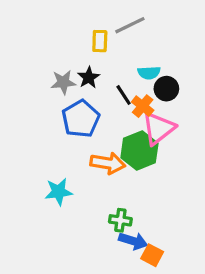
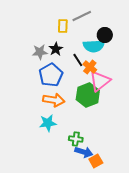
cyan semicircle: (149, 73) -> (94, 46), size x1.5
black circle: (166, 89) -> (105, 35), moved
orange arrow: (108, 163) -> (54, 100), moved
cyan star: (59, 192) -> (48, 123), moved
orange square: (152, 255) -> (96, 161), turned 32

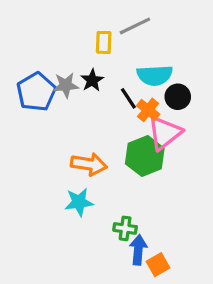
black circle: (105, 35) -> (178, 97), moved
blue pentagon: (51, 75) -> (36, 92), moved
blue arrow: (84, 152) -> (138, 250), turned -102

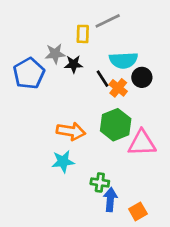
black star: (92, 80) -> (74, 64), turned 30
gray star: (66, 85) -> (55, 54), moved
pink triangle: (165, 133) -> (142, 143), moved, turned 36
orange square: (158, 265) -> (138, 211), moved

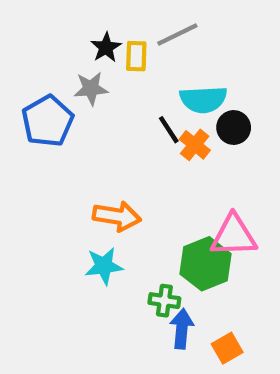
black star: (74, 64) -> (106, 47), moved, turned -30
green hexagon: (116, 125) -> (206, 264), moved

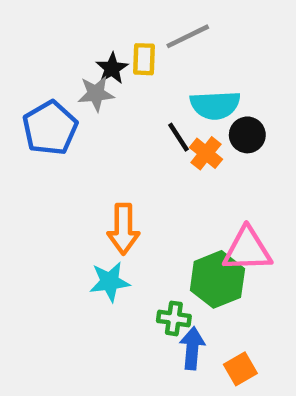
black star: (106, 47) -> (112, 68), moved
orange arrow: (117, 216) -> (123, 229), turned 81

